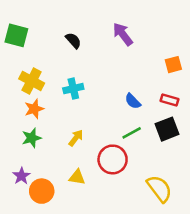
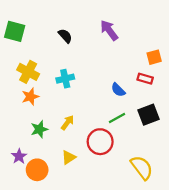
red rectangle: (170, 100) -> (145, 79), moved
green star: (32, 138) -> (39, 129), moved
yellow triangle: (77, 177) -> (69, 157), turned -42

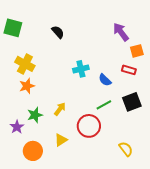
purple arrow: (109, 30) -> (121, 32), moved
cyan cross: (65, 79) -> (81, 69), moved
purple star: (19, 156) -> (17, 127), moved
yellow semicircle: (142, 168) -> (126, 149), size x0.7

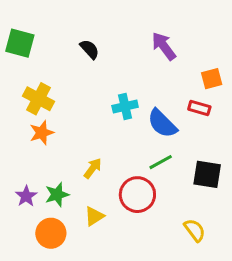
purple arrow: (121, 32) -> (164, 46), moved
blue semicircle: (105, 80) -> (162, 123), size x1.5
black square: (132, 102) -> (207, 174), moved, turned 30
green star: (35, 115) -> (57, 195), moved

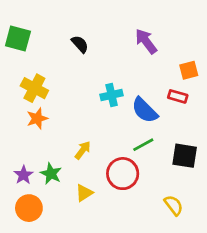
green star: (57, 195) -> (51, 174), turned -30
orange circle: (51, 233) -> (29, 208), moved

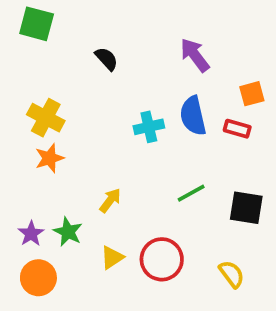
green square: (18, 39) -> (37, 24), moved
blue semicircle: (145, 110) -> (193, 116), moved, turned 32
red circle: (123, 174) -> (162, 259), moved

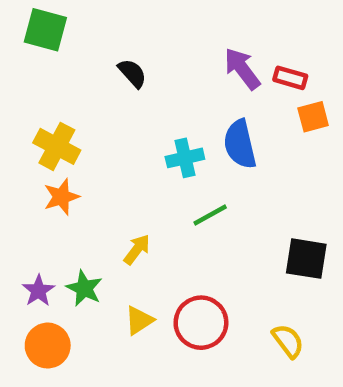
red rectangle: (237, 129) -> (290, 78), moved
green line: (191, 193) -> (210, 215), moved

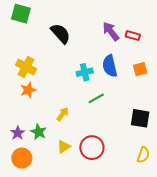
black semicircle: (132, 73) -> (61, 33), size x1.5
orange square: (313, 117) -> (140, 69), moved
yellow semicircle: (288, 341) -> (143, 155), moved, turned 56

